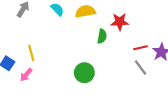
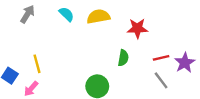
green semicircle: (102, 36) -> (123, 58), moved

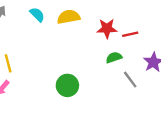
green semicircle: (123, 58) -> (114, 58), moved, turned -119
red line: (161, 58) -> (130, 34), moved

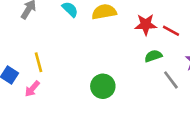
red line: (130, 34) -> (171, 31), turned 42

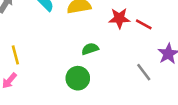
green semicircle: (153, 56) -> (90, 49), moved

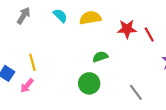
red line: (144, 24) -> (149, 34), turned 32
gray line: (144, 72) -> (136, 92), moved

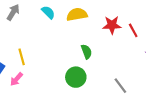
green semicircle: (100, 57) -> (86, 52), turned 88

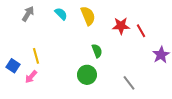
yellow semicircle: (77, 14) -> (88, 16), turned 78

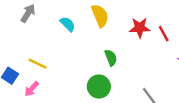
cyan semicircle: (61, 14) -> (68, 24), moved
yellow line: (36, 56) -> (38, 64), turned -49

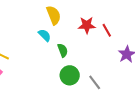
cyan semicircle: (68, 24) -> (45, 35), moved
green circle: (99, 87) -> (70, 75), moved

